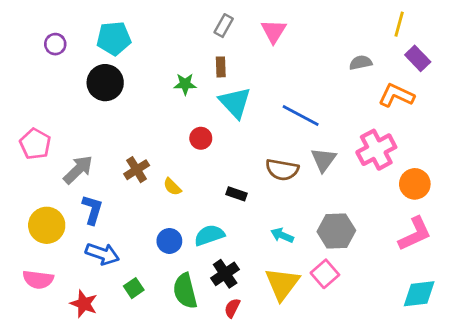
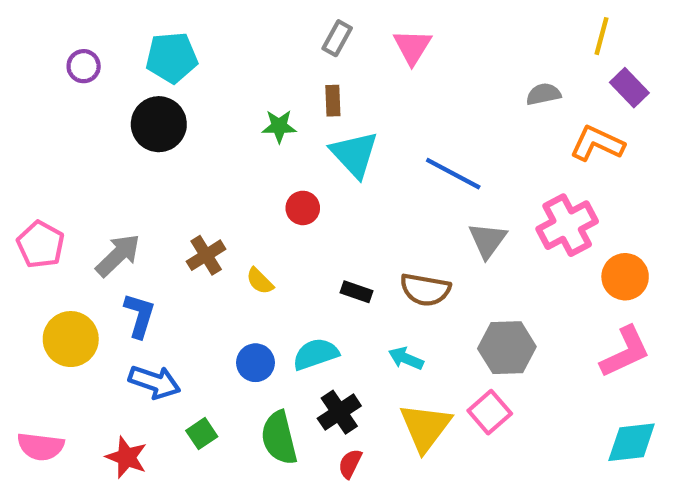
pink pentagon: (35, 144) -> (41, 244), moved
brown semicircle: (282, 170) -> (425, 290), moved
cyan arrow: (282, 235) -> (406, 358), moved
pink semicircle: (38, 280) -> (41, 446), moved

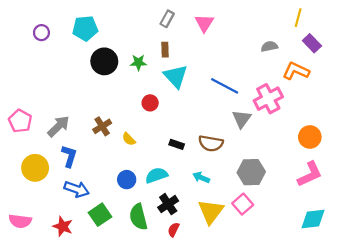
black circle: (159, 124) -> (104, 61), moved
pink cross: (567, 225) -> (268, 99), moved
green square: (202, 434) -> (100, 215), size x1.5

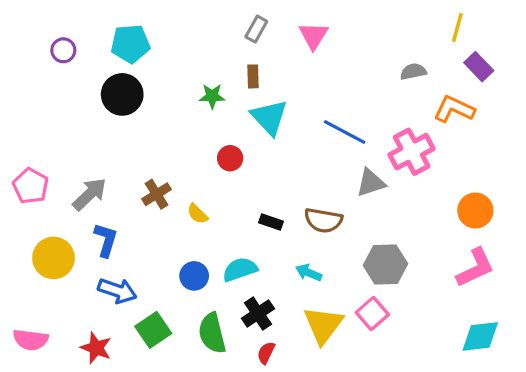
black circle: (104, 61) -> (122, 94), moved
gray triangle: (242, 119) -> (371, 183), turned 36

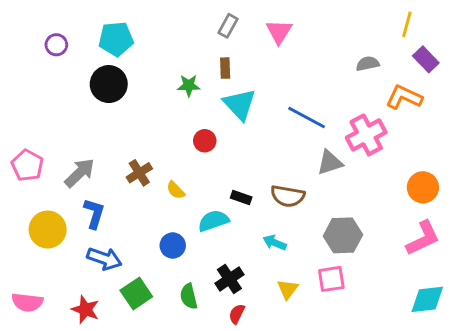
cyan semicircle: (240, 269) -> (213, 221), moved
pink square: (372, 314) -> (331, 279), turned 32
yellow triangle: (323, 325) -> (288, 289), size x0.6
green semicircle: (212, 333) -> (189, 296), size x0.7

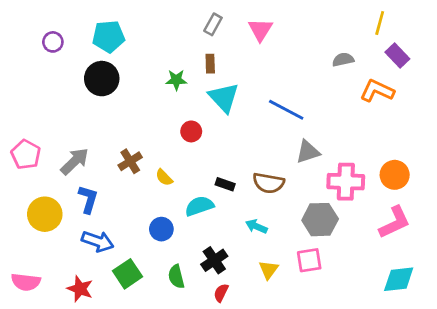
pink cross: (366, 135) -> (346, 182), moved, turned 30

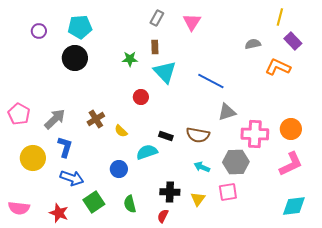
cyan arrow: (256, 226) -> (202, 167), moved
black cross: (214, 260) -> (170, 192), moved, turned 36

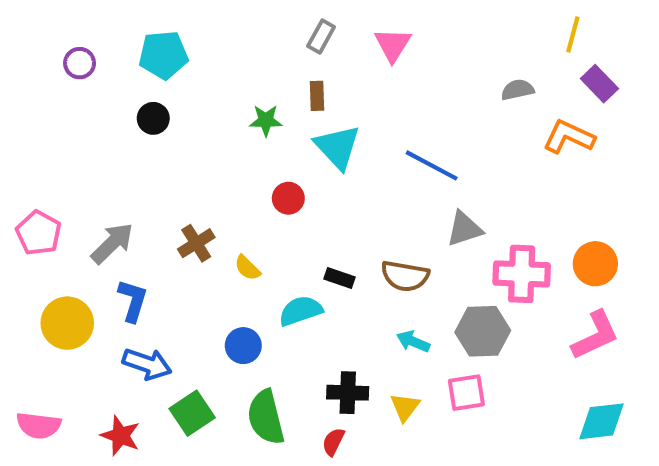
black circle: (75, 58) -> (153, 118), size x0.6
green semicircle: (130, 204) -> (266, 417), size x1.5

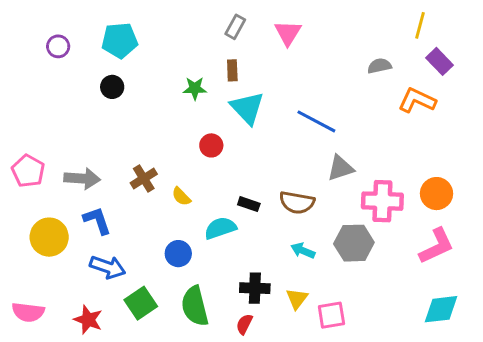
gray arrow: (112, 243) -> (82, 179), turned 48
blue L-shape: (133, 301) -> (97, 221), turned -36
pink square: (466, 393) -> (331, 315), moved

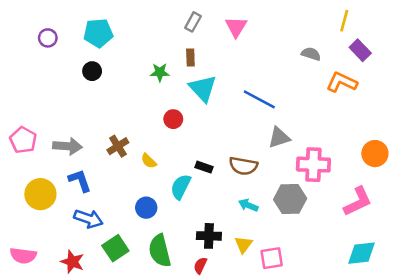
gray semicircle: (379, 66) -> (311, 54), turned 30
orange circle: (437, 194) -> (375, 154), moved
cyan semicircle: (220, 228) -> (181, 187), turned -45

